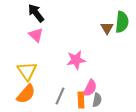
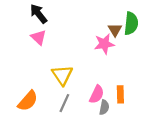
pink star: (76, 60) -> (104, 44), moved
yellow triangle: (27, 71) -> (62, 75), moved
orange rectangle: (81, 100) -> (120, 94), moved

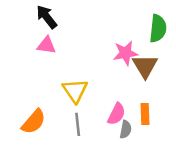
brown triangle: (115, 30) -> (145, 66), moved, size x1.5
pink triangle: (39, 37) -> (47, 45), turned -35
gray line: (64, 103) -> (78, 124), turned -30

